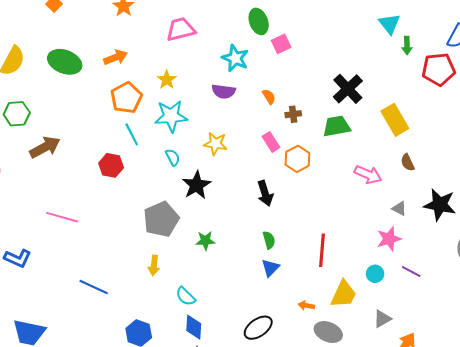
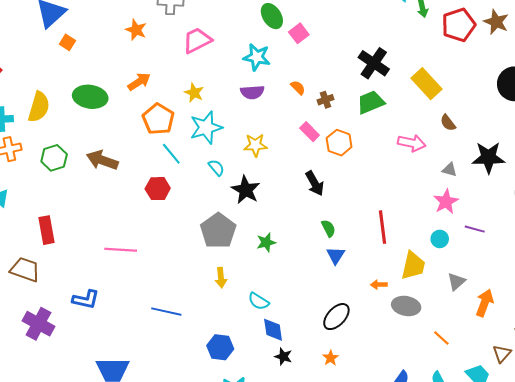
brown arrow: (45, 147) -> (102, 160), moved, turned -120

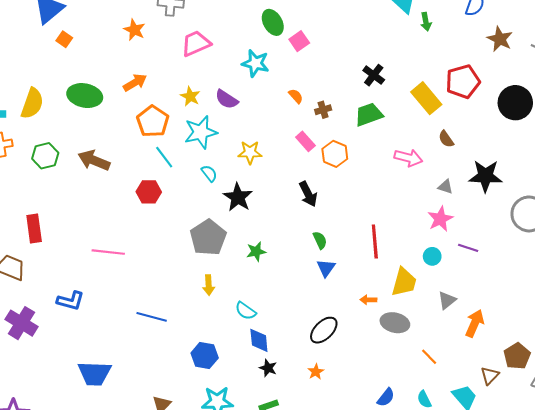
red pentagon: (459, 25) -> (463, 82), moved
black cross: (374, 63) -> (374, 75), size x0.7
purple semicircle: (252, 92) -> (227, 99), moved, turned 35

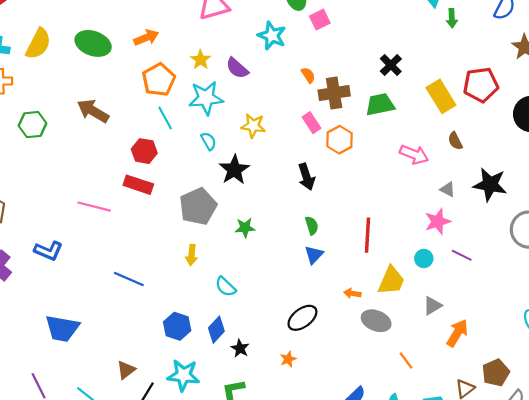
brown cross: (323, 110) -> (334, 93), size x1.8
green hexagon: (45, 156) -> (32, 125), moved
red rectangle: (34, 228) -> (138, 185), moved, turned -72
blue diamond: (259, 340) -> (216, 330), moved, turned 40

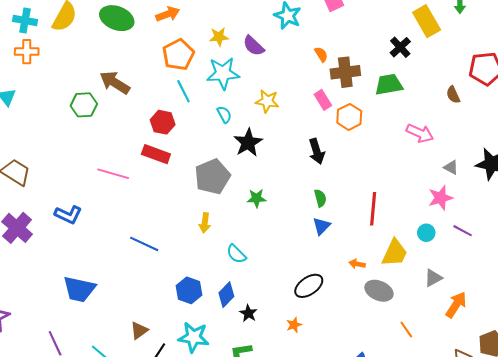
yellow star: (201, 60) -> (219, 37), turned 30
yellow rectangle: (441, 96) -> (427, 21), moved
green hexagon: (32, 125) -> (84, 105), moved
brown semicircle: (455, 141) -> (453, 95), moved

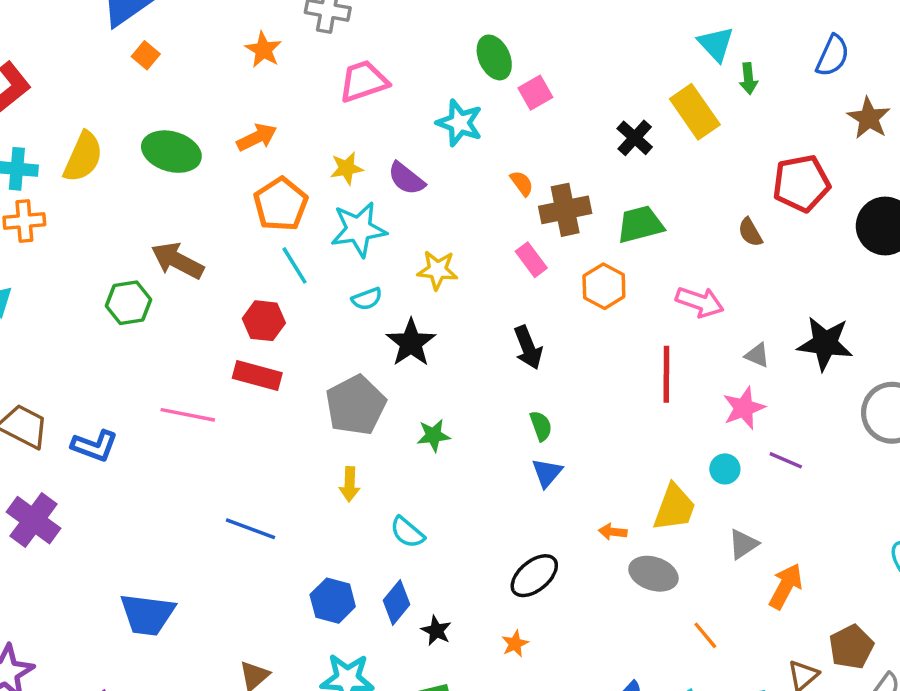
black cross: (400, 47) -> (635, 138), moved
cyan semicircle: (224, 115) -> (367, 299), turned 102
orange hexagon: (349, 117) -> (604, 286), moved
red line: (373, 209) -> (666, 374), moved
blue L-shape: (68, 215) -> (95, 446), moved

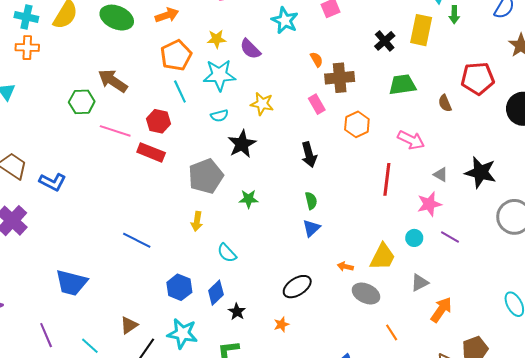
yellow rectangle: (695, 112) -> (421, 30), turned 40
green trapezoid: (640, 224) -> (402, 85), moved
pink line: (188, 415) -> (115, 131), moved

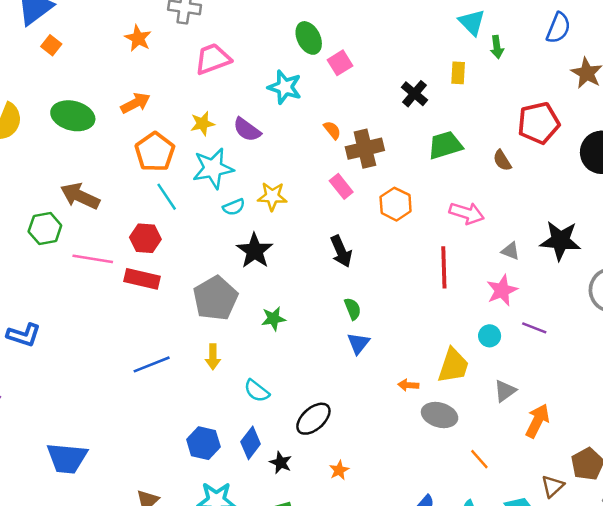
yellow rectangle: (421, 30) -> (458, 73), size x0.6
cyan semicircle: (219, 116) -> (234, 207), moved
blue line: (137, 240) -> (152, 364), moved, turned -40
black ellipse: (297, 287) -> (313, 419), moved

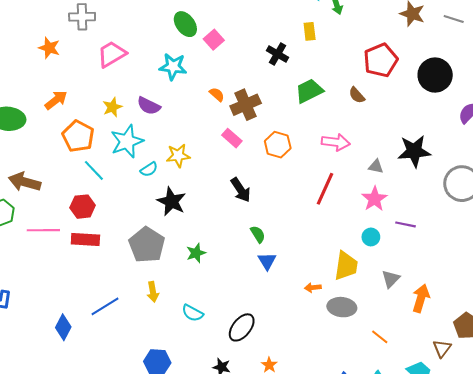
red line: (444, 267) -> (325, 189), turned 36
blue diamond: (251, 443) -> (63, 327), moved

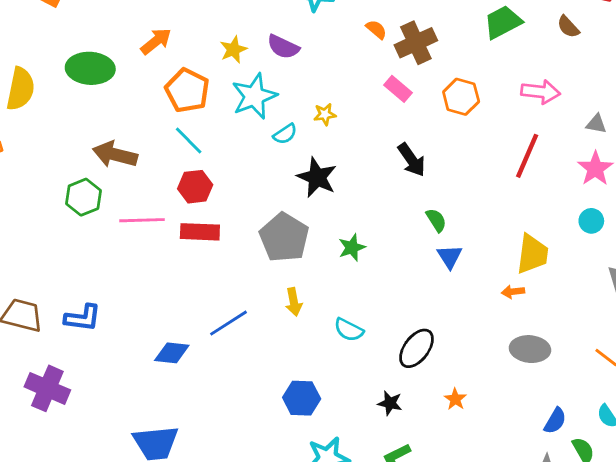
yellow star: (178, 156) -> (325, 114), size x0.7
cyan line: (94, 170) -> (189, 140), moved
yellow trapezoid: (346, 266) -> (532, 254), moved
gray ellipse: (342, 307) -> (530, 349), moved
blue diamond: (63, 327) -> (172, 353), turned 70

